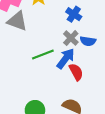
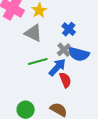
gray triangle: (17, 21) -> (33, 33), moved
blue semicircle: (88, 41) -> (79, 54), size x1.5

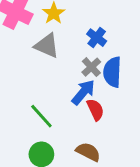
blue semicircle: (79, 54) -> (112, 72), turned 80
green line: (38, 62) -> (41, 116), moved, turned 66

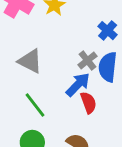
blue cross: (97, 38) -> (108, 31), moved
gray triangle: (47, 46) -> (30, 61), moved

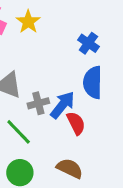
gray cross: (87, 60) -> (38, 103), moved, turned 30

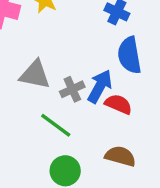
red semicircle: (76, 123) -> (118, 104), turned -30

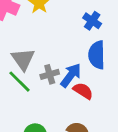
gray triangle: (35, 75) -> (23, 59), turned 35
green line: (56, 125) -> (20, 82), moved

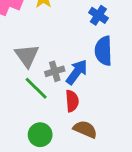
green line: (20, 82) -> (36, 88), moved
red semicircle: (83, 91) -> (72, 101), moved, turned 54

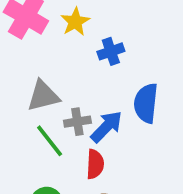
blue cross: (98, 15) -> (111, 51), moved, turned 30
gray triangle: (27, 56) -> (43, 96), turned 44

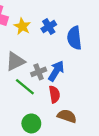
yellow star: (75, 22) -> (22, 26), moved
blue semicircle: (146, 103) -> (74, 38), moved

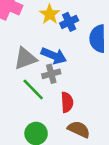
yellow star: (22, 26) -> (50, 14), moved
blue arrow: (56, 71) -> (54, 56), moved, turned 75

